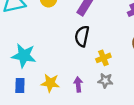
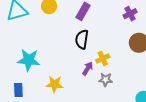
purple arrow: (78, 85) -> (88, 68), moved, turned 40
blue rectangle: (20, 86) -> (18, 90), moved

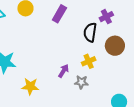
black semicircle: (82, 39) -> (90, 32), moved
yellow cross: (103, 59) -> (89, 61), moved

